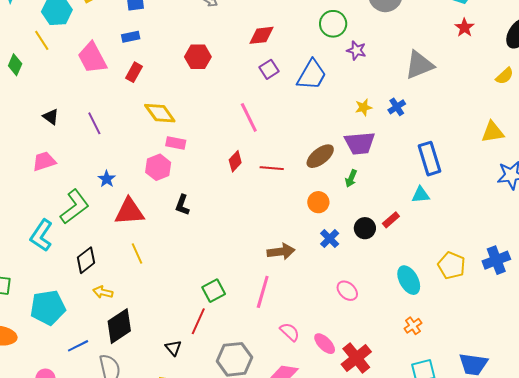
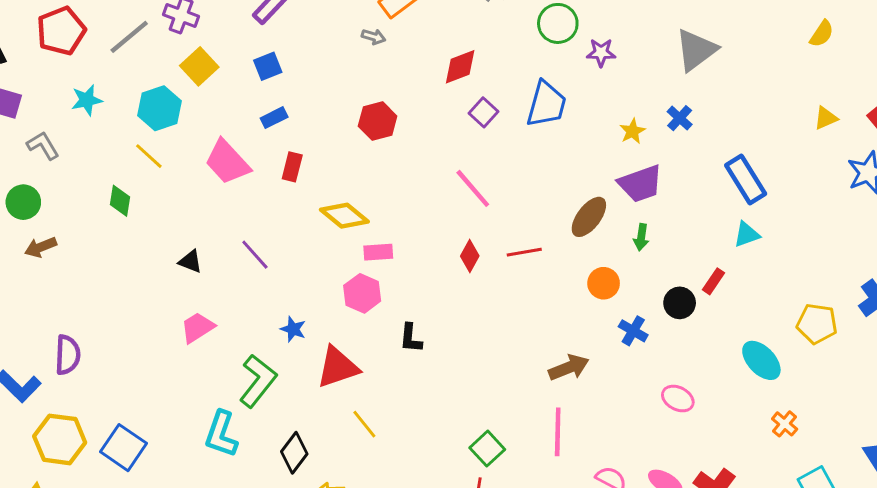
yellow triangle: (493, 132) -> (826, 118), size x0.7

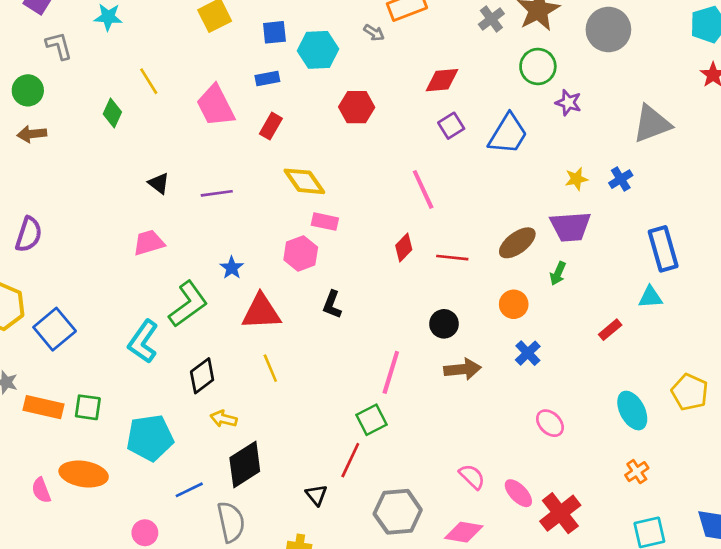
cyan hexagon: (159, 108) -> (318, 50), moved
purple line: (255, 255) -> (217, 193), turned -72
black circle: (680, 303) -> (444, 324), moved
pink line: (558, 432) -> (391, 372), moved

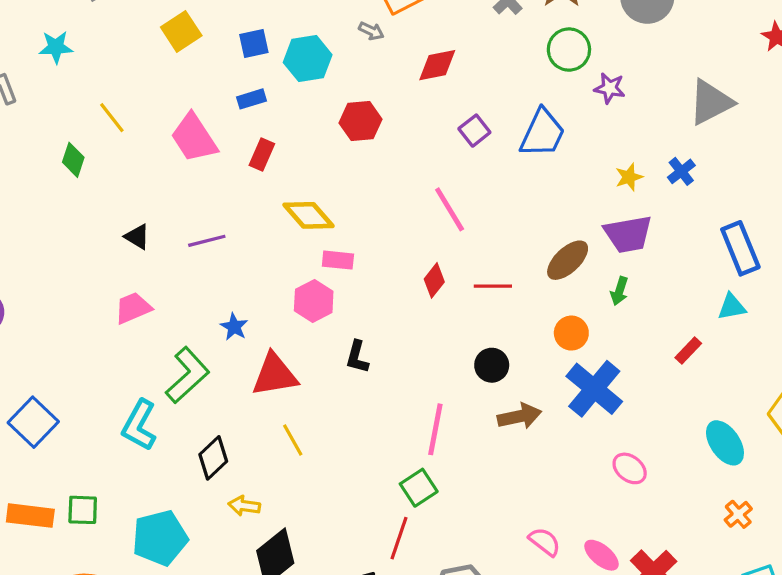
red diamond: (442, 80) -> (437, 65), moved
blue cross: (528, 353) -> (594, 389), size x1.8

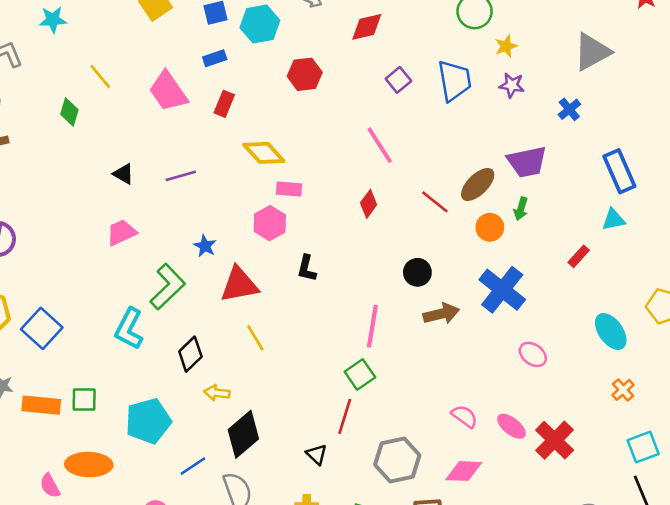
purple star: (610, 88) -> (512, 85), moved
blue trapezoid: (542, 133) -> (454, 81), turned -33
yellow star: (629, 177) -> (506, 46), moved
red line: (493, 286) -> (435, 202), moved, turned 40
orange circle: (571, 333) -> (490, 227), moved

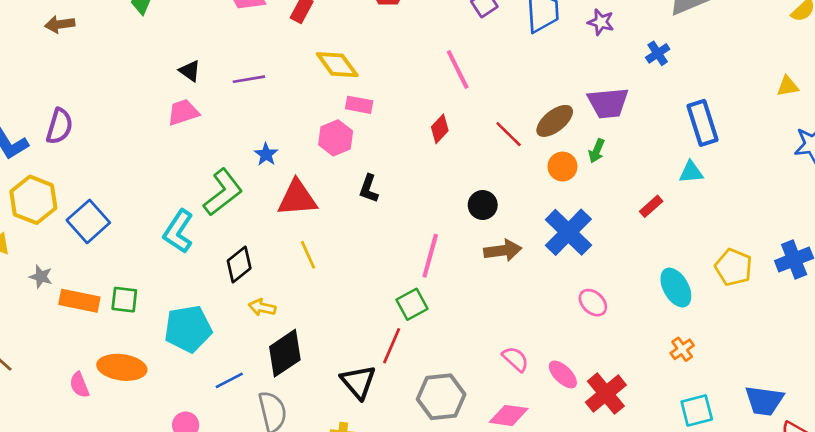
pink trapezoid: (121, 232) -> (183, 112), moved
black triangle: (316, 454) -> (358, 382), size x1.6

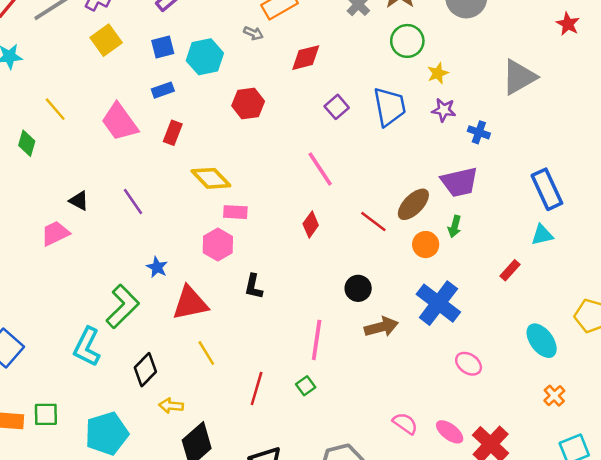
blue cross: (658, 53) -> (479, 132), moved, turned -30
purple line: (249, 79) -> (133, 202), turned 72
pink trapezoid: (183, 112) -> (55, 233), moved
green square: (412, 304) -> (306, 386), size x0.7
red line: (392, 346) -> (257, 388), moved

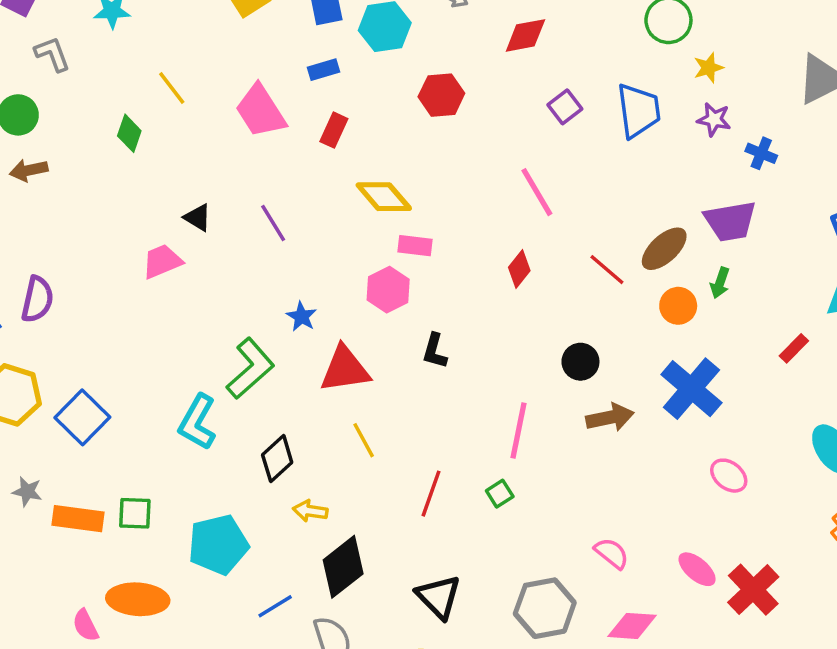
pink semicircle: (405, 423) -> (612, 553), moved

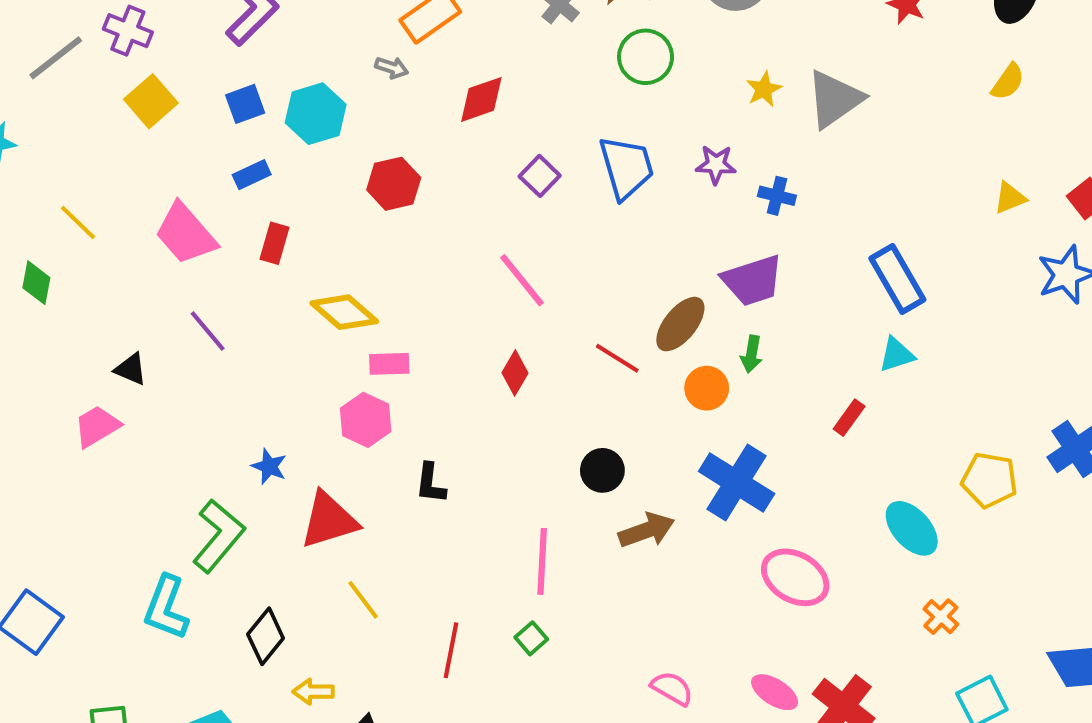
yellow star: (708, 68) -> (764, 89), moved
purple line: (273, 223) -> (208, 331), moved
pink ellipse: (729, 476) -> (795, 577), size x1.5

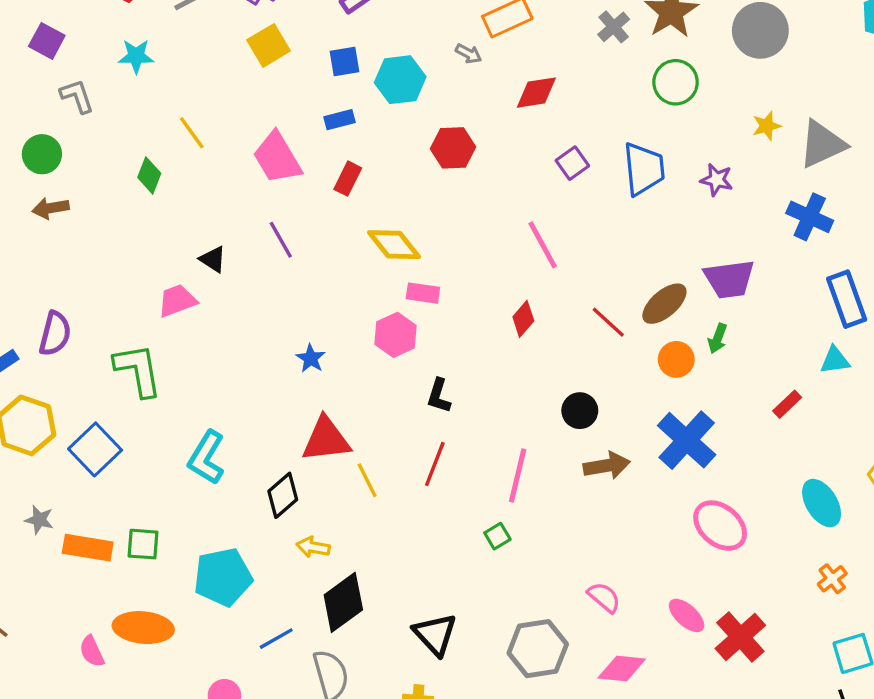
blue cross: (777, 196) -> (810, 217), moved, size x1.5
red triangle: (329, 520) -> (326, 439), moved
green L-shape: (219, 536) -> (138, 370), moved, turned -60
red line: (451, 650) -> (435, 464), moved

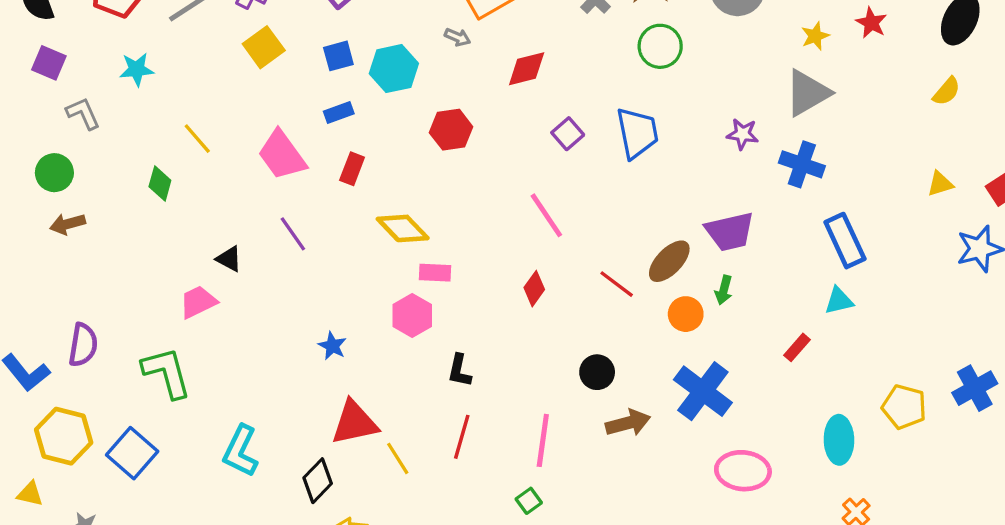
yellow star: (767, 126) -> (815, 36), moved
purple star: (717, 180) -> (743, 134), moved
cyan ellipse: (822, 503) -> (839, 440), turned 36
pink ellipse: (720, 526) -> (743, 471), turned -30

